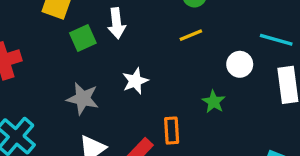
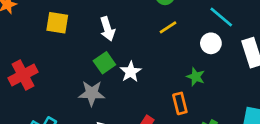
green square: (83, 38) -> (104, 63), moved
cyan line: (276, 40) -> (221, 17), moved, turned 35
orange rectangle: (172, 131) -> (180, 103), moved

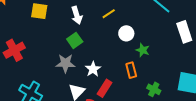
yellow line: (168, 27) -> (109, 14), moved
white circle: (211, 43) -> (126, 33), moved
white star: (131, 72) -> (93, 69), moved

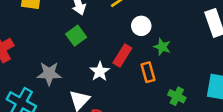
gray star: (65, 63) -> (49, 74), moved
red rectangle: (105, 88) -> (122, 55), moved

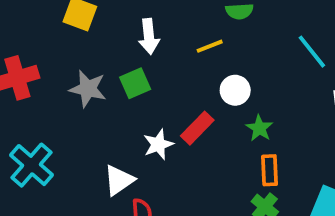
orange rectangle: (148, 72) -> (270, 170), moved
gray star: (49, 74) -> (88, 89), moved

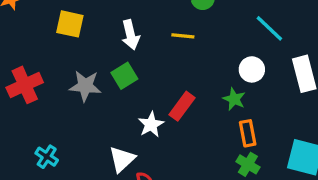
yellow line: (210, 46) -> (183, 36), turned 35
white circle: (235, 90) -> (252, 69), moved
cyan cross: (31, 165) -> (47, 157), size x0.6

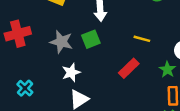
yellow line: (183, 36) -> (142, 39), moved
white star: (151, 124) -> (71, 72), moved

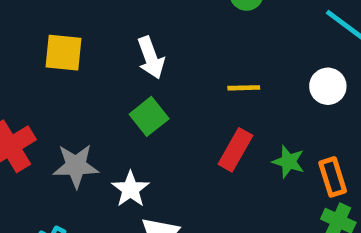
gray star: (61, 42) -> (76, 166), moved
green star: (167, 69) -> (288, 162), moved

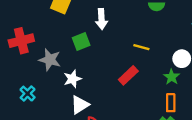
green square: (149, 116) -> (81, 41), moved
green star: (288, 162) -> (172, 77), moved

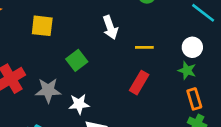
white arrow: (101, 19) -> (110, 27), moved
white star: (72, 79) -> (79, 104), turned 30

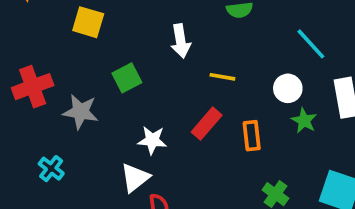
green star: (187, 71) -> (304, 121), moved
orange rectangle: (194, 99) -> (252, 136), moved
white star: (79, 104) -> (152, 140), moved

